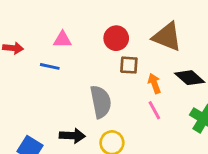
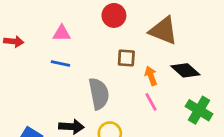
red circle: (116, 38) -> (114, 15), moved
blue line: (50, 66) -> (60, 63), moved

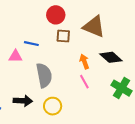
pink triangle: (62, 33) -> (15, 56), moved
brown square: (126, 58) -> (63, 36), moved
blue line: (60, 63) -> (31, 44), moved

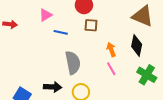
brown triangle: (94, 27) -> (143, 16), moved
pink triangle: (15, 56) -> (46, 15), moved, turned -32
black diamond: (111, 57) -> (137, 45), turned 60

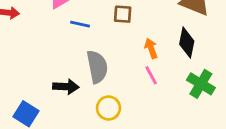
black arrow: (53, 87) -> (66, 87), moved

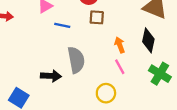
yellow circle: (108, 108) -> (106, 93), moved

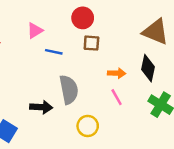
orange arrow: (120, 45) -> (117, 73), turned 112
yellow circle: (106, 93) -> (88, 126), moved

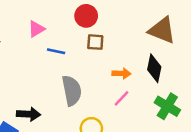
pink line: (117, 97) -> (121, 98), turned 72
black arrow: (41, 107) -> (29, 114), moved

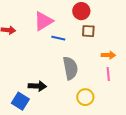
pink triangle: (36, 29) -> (43, 21), size x1.5
pink line: (121, 98) -> (108, 74), turned -48

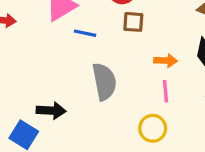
yellow circle: (85, 97) -> (153, 128), moved

